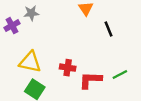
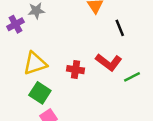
yellow triangle: (30, 62) -> (35, 63), turned -30
red L-shape: (90, 80) -> (109, 62), moved, turned -145

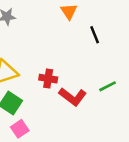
red L-shape: (109, 62) -> (73, 97), moved

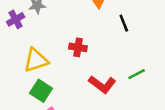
red cross: (48, 79) -> (78, 47), moved

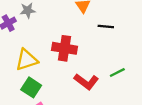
black line: (124, 23) -> (106, 26), turned -63
red cross: (78, 47) -> (64, 48), size x1.5

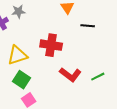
green line: (117, 72) -> (98, 77), moved

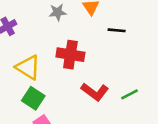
gray star: (18, 11) -> (58, 12), moved
yellow triangle: (17, 55) -> (28, 67), turned 50

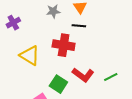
black line: (117, 30) -> (79, 26), moved
green square: (33, 98) -> (58, 84), moved

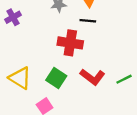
yellow triangle: (30, 55) -> (20, 78), moved
green square: (58, 84) -> (56, 78), moved

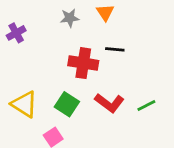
black line: (88, 21) -> (115, 49), moved

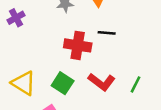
green line: (146, 106) -> (136, 84), turned -36

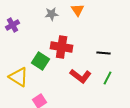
black line: (107, 33) -> (104, 53), moved
green square: (63, 83) -> (41, 61), moved

